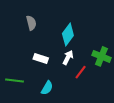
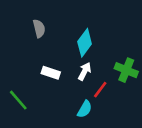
green line: (15, 81) -> (18, 100), turned 42
cyan semicircle: (47, 88) -> (85, 109), moved

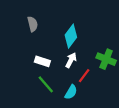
green line: (18, 100) -> (46, 84), moved

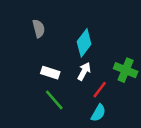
cyan semicircle: (71, 92) -> (98, 113), moved

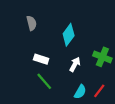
white arrow: (84, 71) -> (75, 64), moved
red line: (100, 90) -> (99, 91), moved

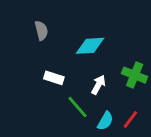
cyan diamond: (69, 35) -> (90, 46), turned 50
green line: (44, 81) -> (78, 107), moved

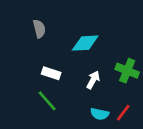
green line: (78, 107) -> (47, 101), moved
cyan semicircle: (105, 121) -> (100, 114), turned 72

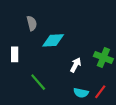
cyan diamond: (85, 43) -> (53, 40), moved
white rectangle: (51, 73) -> (15, 54), moved, turned 72

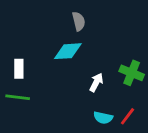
gray semicircle: (32, 23) -> (79, 21), moved
green line: (38, 82) -> (18, 97), moved, turned -42

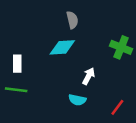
green cross: (132, 73) -> (121, 47), moved
cyan semicircle: (103, 118) -> (77, 100), moved

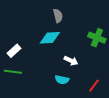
white rectangle: (17, 64) -> (14, 51), turned 48
white arrow: (89, 76) -> (71, 61), turned 88

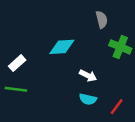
gray semicircle: (58, 16) -> (102, 20), moved
cyan semicircle: (62, 80) -> (88, 99), moved

